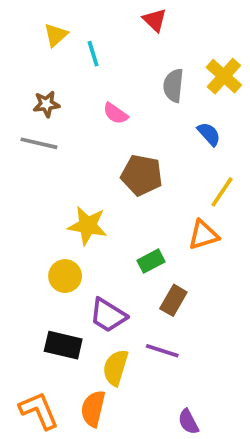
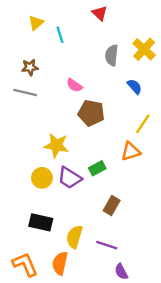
pink semicircle: (116, 113) -> (74, 85), moved
brown rectangle: (173, 300) -> (112, 205), moved
purple trapezoid: (108, 315) -> (70, 178), moved
purple line: (162, 351) -> (107, 245), moved

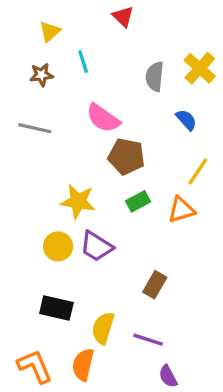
red triangle: (100, 13) -> (123, 17), moved
cyan line: (60, 35) -> (83, 62), moved
brown star: (30, 67) -> (41, 75), moved
pink semicircle: (74, 85) -> (103, 118), size x1.5
green rectangle: (97, 168) -> (138, 201), moved

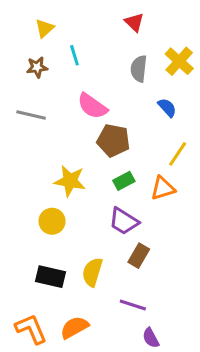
red triangle: (123, 17) -> (134, 22), moved
purple trapezoid: (96, 246) -> (124, 221), moved
yellow semicircle: (103, 328) -> (92, 272), moved
orange semicircle: (83, 365) -> (74, 327), turned 48

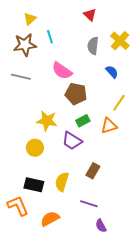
brown star: (37, 67) -> (25, 45), size x1.6
purple trapezoid: (124, 221) -> (72, 141), moved
orange L-shape: (31, 329) -> (18, 206), moved

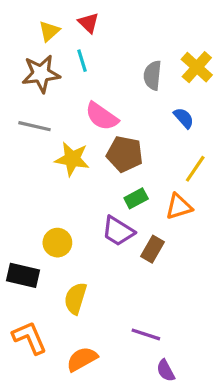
red triangle: (90, 15) -> (89, 23), moved
yellow star: (47, 121) -> (72, 159), moved
brown rectangle: (93, 171) -> (153, 249), moved
yellow semicircle: (62, 182) -> (75, 298), moved
black rectangle: (34, 185) -> (23, 275), moved

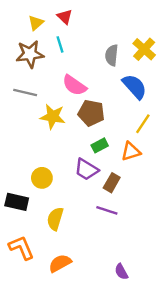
blue semicircle: (184, 118) -> (135, 86), size x1.6
purple line: (146, 334) -> (107, 210), moved

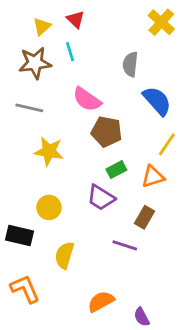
yellow cross: (144, 49) -> (161, 22), moved
yellow star: (53, 117) -> (49, 151), moved
brown rectangle: (112, 183) -> (144, 217), moved
orange semicircle: (60, 263) -> (101, 301), moved

